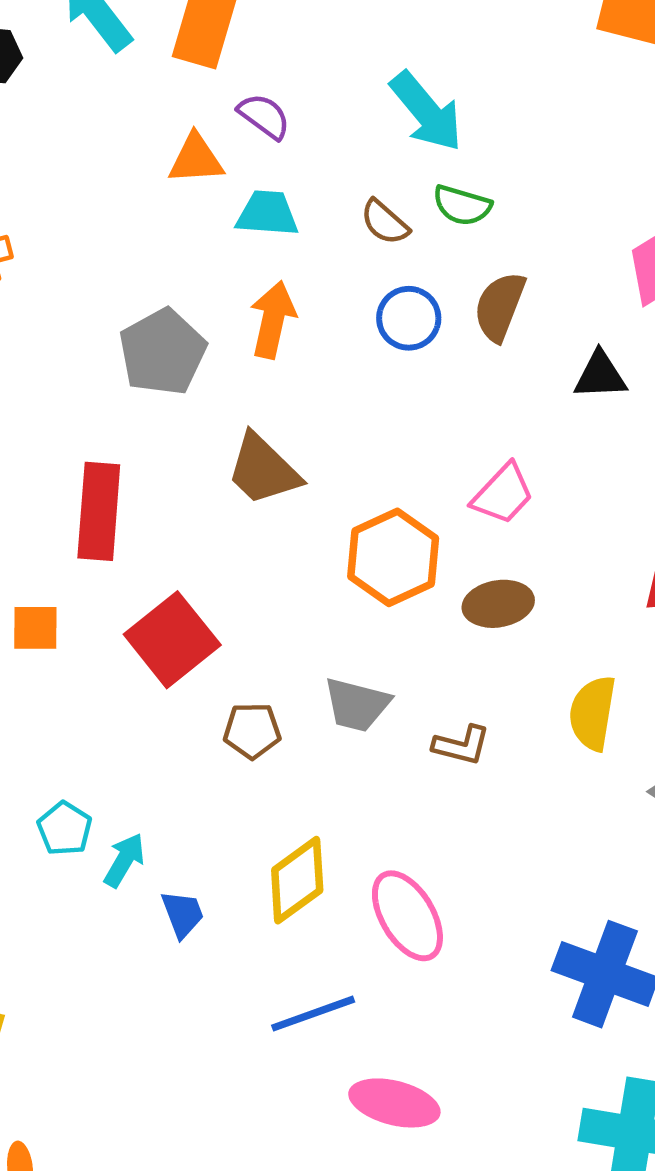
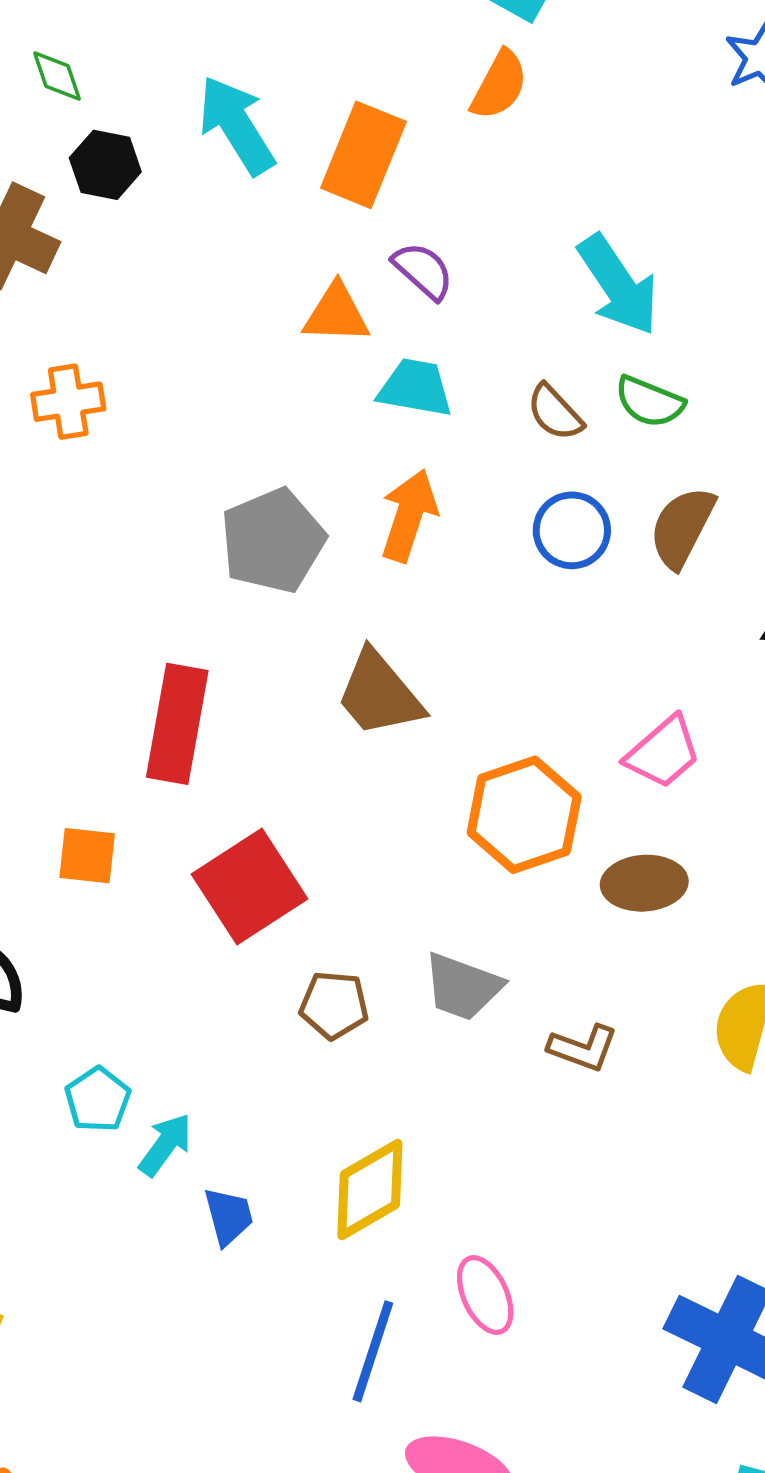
pink ellipse: (407, 916) -> (485, 1295), moved, size x0.7
blue line: (313, 1014) -> (373, 1351), turned -58

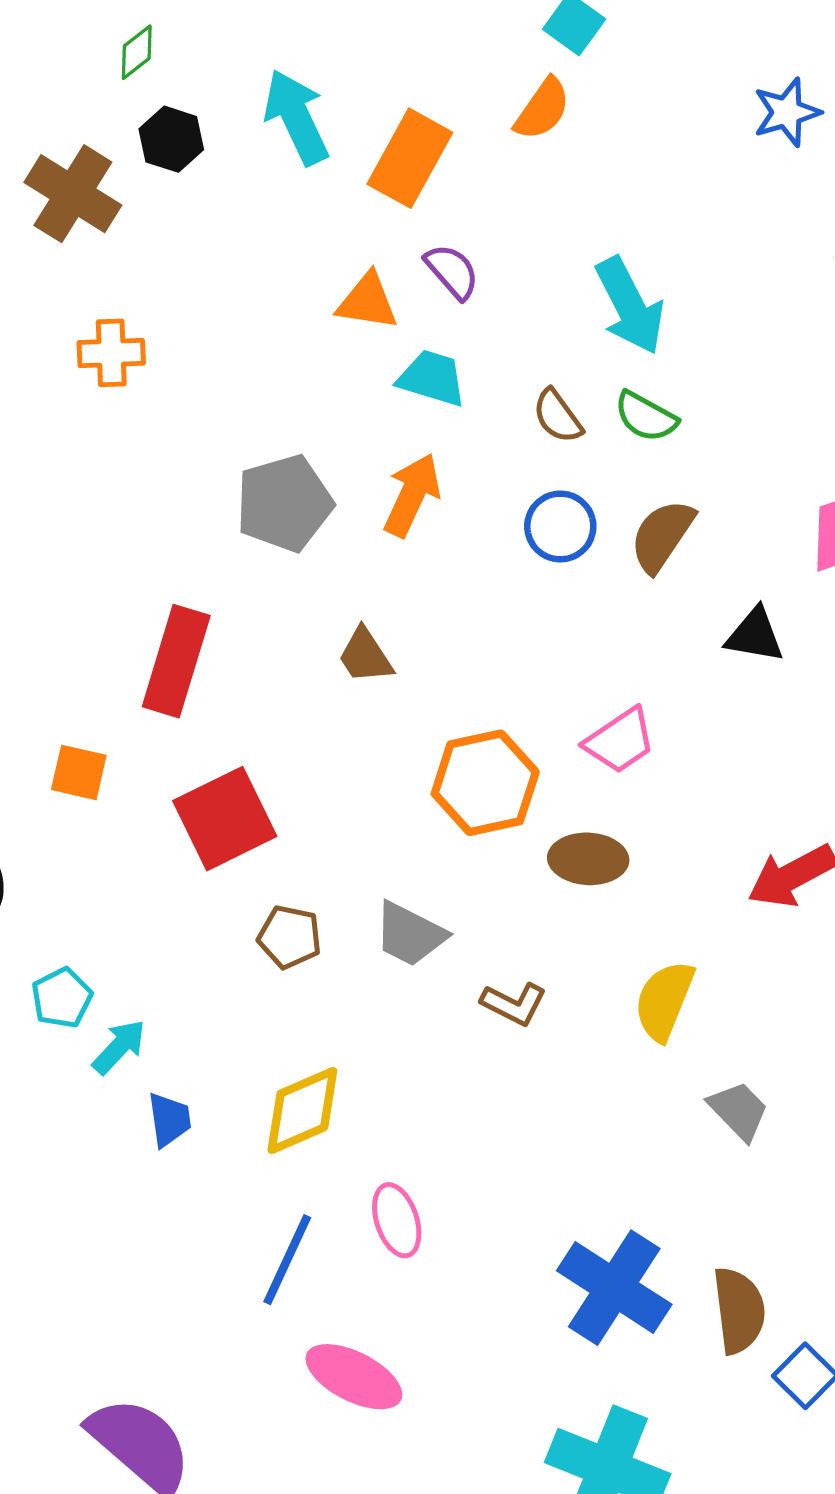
green diamond: (57, 76) -> (137, 52), turned 64
brown trapezoid: (379, 694) -> (365, 656), size x0.7

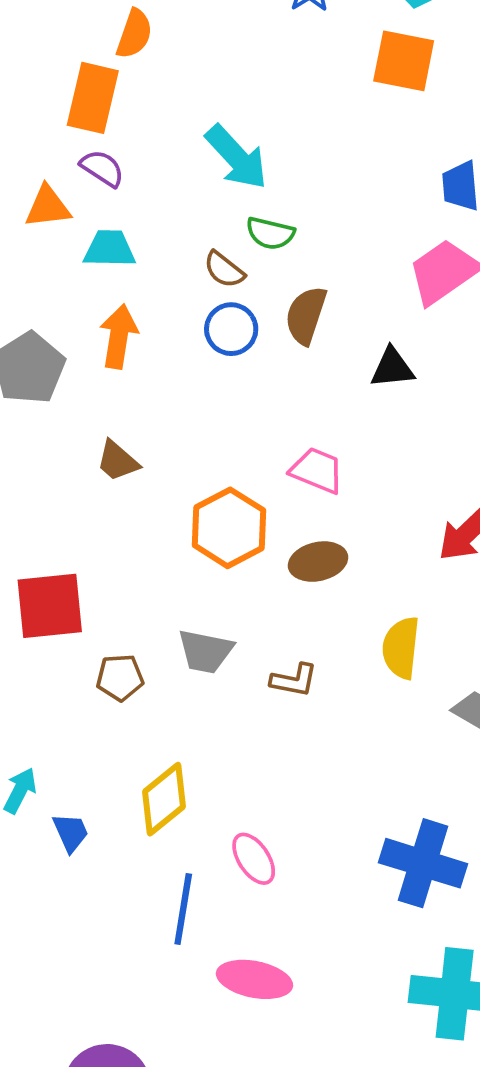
orange rectangle: (410, 158) -> (93, 98), moved
brown semicircle: (558, 416) -> (224, 270), moved
pink trapezoid: (620, 741) -> (317, 470), turned -108
red square: (225, 819) -> (50, 606), turned 36

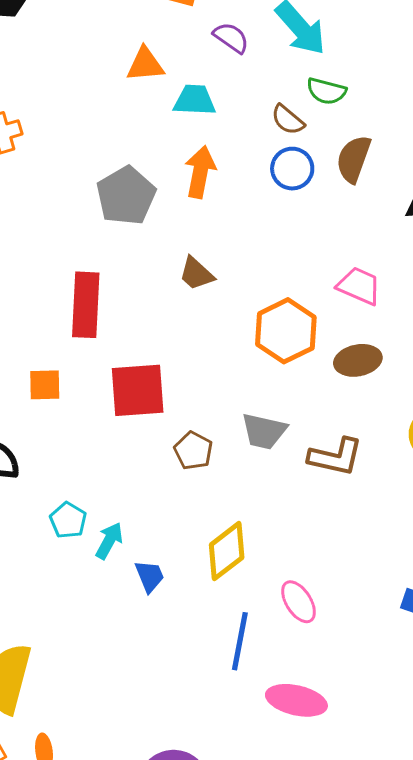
purple semicircle: (102, 168) -> (231, 38), moved
brown pentagon: (120, 678) -> (193, 451), turned 30
brown L-shape: (294, 680) -> (336, 457), size x1.4

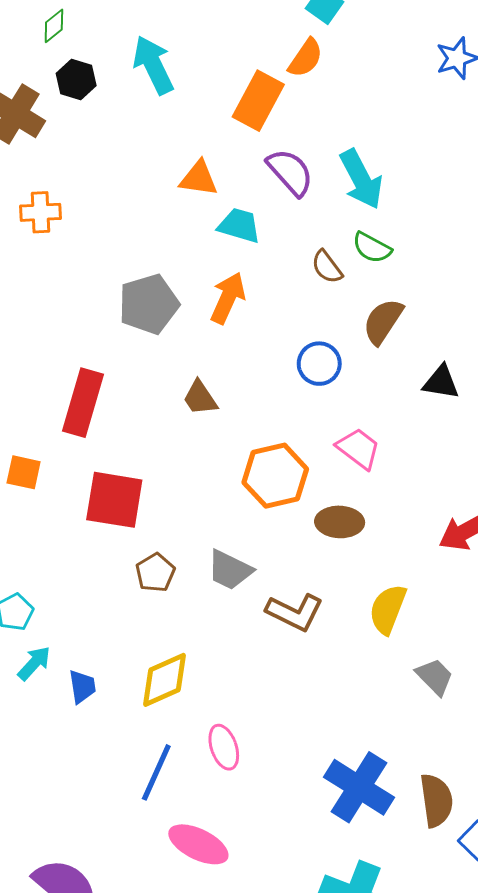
purple semicircle: (231, 38) -> (290, 172), size x1.4
blue circle: (292, 169) -> (319, 364), moved
cyan arrow: (109, 541) -> (34, 663), moved

